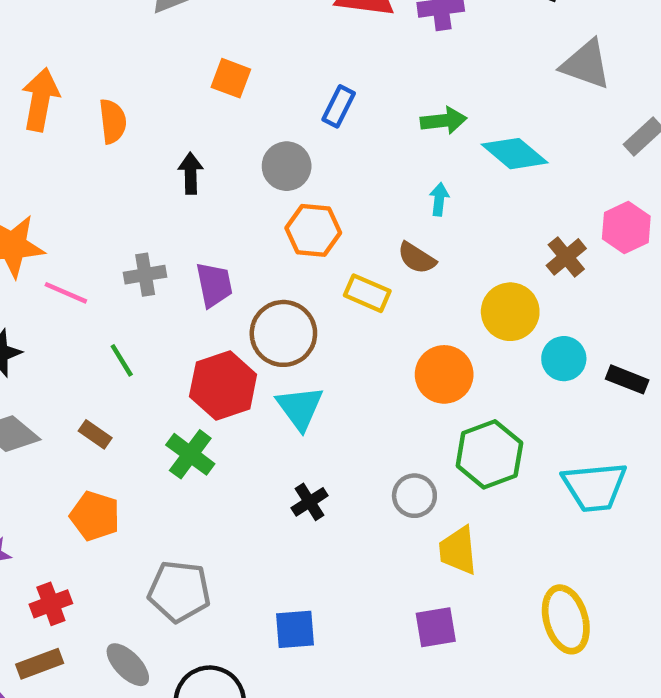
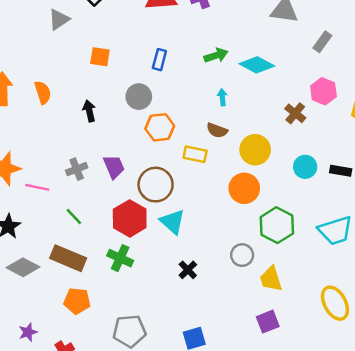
yellow circle: (510, 312) -> (255, 150), moved
brown rectangle: (95, 434) -> (68, 258), size x2.0

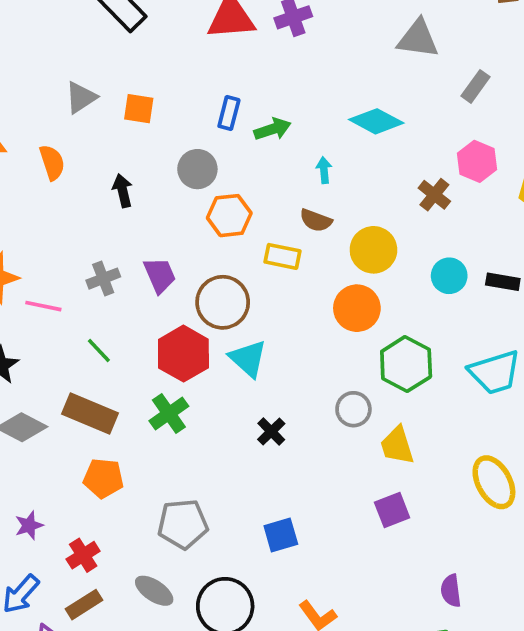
gray triangle: (59, 19) -> (81, 97), moved
green arrow: (216, 55) -> (273, 129), moved
green cross: (120, 258) -> (169, 414), turned 30

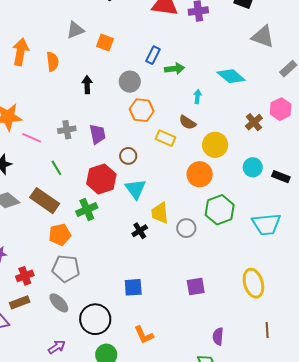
brown circle: (223, 302) -> (128, 156), size x0.6
yellow trapezoid: (397, 445) -> (160, 213), moved
orange pentagon: (103, 478) -> (60, 235), moved, turned -30
gray pentagon: (183, 524) -> (66, 268), moved

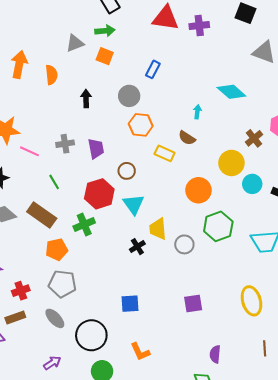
green arrow: (175, 69) -> (105, 31), moved
yellow circle: (215, 145) -> (231, 163), moved

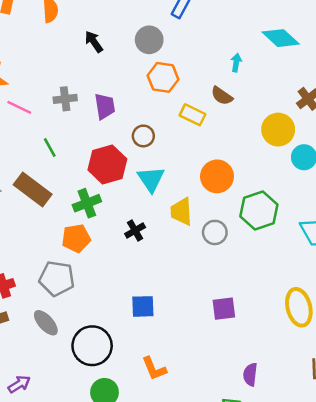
black arrow: (86, 99) -> (94, 42), turned -36
orange circle: (198, 190) -> (217, 176), moved
black cross: (137, 247) -> (135, 230), moved
orange pentagon: (57, 249) -> (76, 238), moved
purple arrow: (52, 363) -> (19, 384), moved

